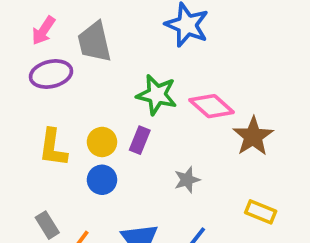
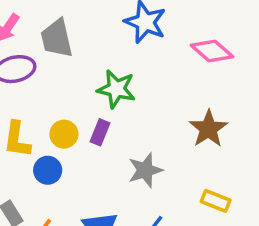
pink diamond: (212, 106) -> (212, 51), moved
blue circle: (102, 180) -> (48, 170), moved
gray star: (187, 180) -> (145, 170), size x1.4

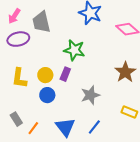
blue circle: (48, 170) -> (47, 95), moved

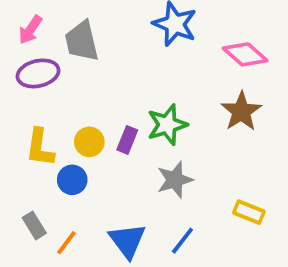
green star: (74, 50) -> (167, 125), moved, turned -30
brown star: (125, 72) -> (241, 111), moved
blue circle: (47, 95) -> (72, 180), moved

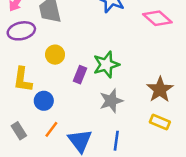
brown star: (241, 111) -> (160, 90), moved
yellow circle: (89, 142) -> (55, 55), moved
blue line: (182, 241) -> (116, 141), turned -30
orange line: (67, 243) -> (51, 129), moved

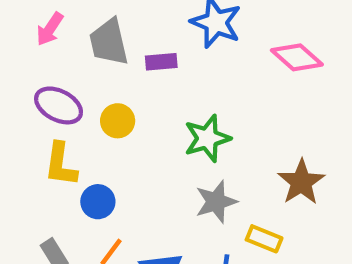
purple ellipse: (21, 31) -> (59, 105), moved, turned 40
purple rectangle: (80, 75) -> (161, 62), moved, turned 63
yellow rectangle: (160, 122) -> (264, 239), moved

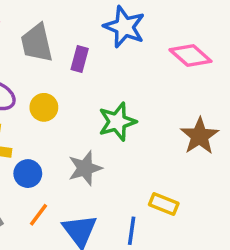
purple rectangle: (161, 62) -> (80, 59), turned -70
brown star: (301, 182) -> (200, 136), moved
gray star: (216, 202) -> (85, 168), moved

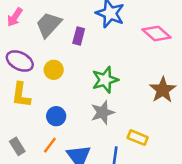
gray trapezoid: (37, 43) -> (49, 25), turned 56
gray star: (85, 168) -> (103, 112), moved
blue circle: (28, 174) -> (56, 116), moved

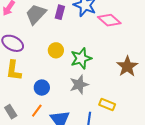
pink diamond: (156, 33) -> (109, 20), moved
purple rectangle: (79, 36) -> (60, 12), moved
yellow circle: (54, 70) -> (56, 50), moved

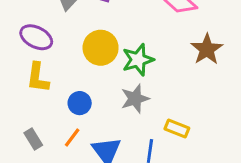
yellow circle: (56, 50) -> (101, 48), size x1.5
brown star: (127, 66) -> (207, 49), moved

